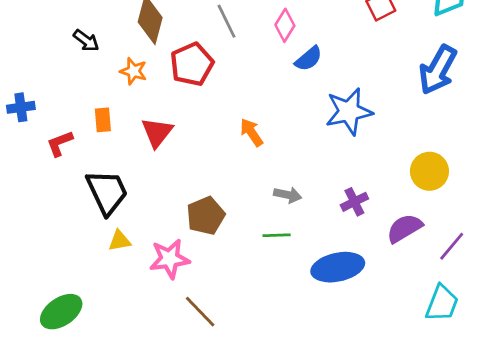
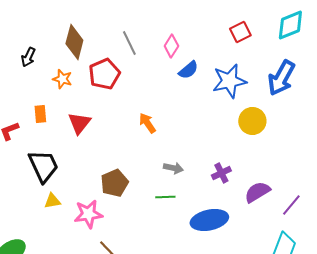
black arrow: (86, 41) -> (28, 57), turned 78
blue star: (349, 111) -> (229, 81), moved
yellow circle: (429, 171) -> (252, 121), moved

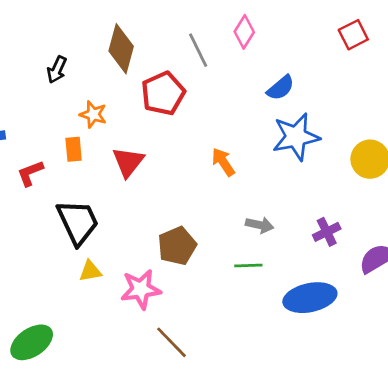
pink diamond: (171, 46) -> (244, 32), moved
orange star: (62, 79) -> (93, 114), moved
blue star: (229, 81) -> (296, 137), moved

